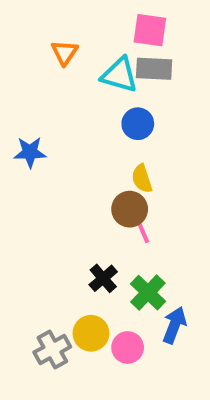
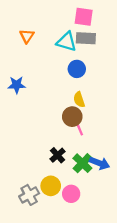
orange triangle: (65, 53) -> (27, 36), moved
blue arrow: (174, 325) -> (99, 163), moved, turned 90

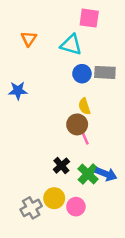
gray rectangle: (86, 38) -> (105, 72), moved

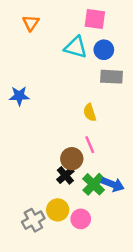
orange triangle: (29, 39) -> (31, 23), moved
blue circle: (82, 74) -> (104, 50), moved
brown circle: (77, 124) -> (72, 159), moved

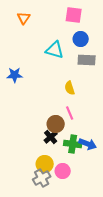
cyan triangle: (76, 47) -> (55, 50), moved
green cross: (94, 184) -> (73, 144), turned -36
gray cross: (33, 220) -> (42, 178), moved

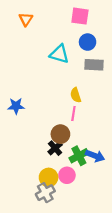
blue star: (15, 75) -> (16, 106), moved
pink line: (70, 113) -> (73, 114), moved, turned 32
green cross: (73, 144) -> (79, 156), turned -36
pink circle: (63, 171) -> (67, 175), moved

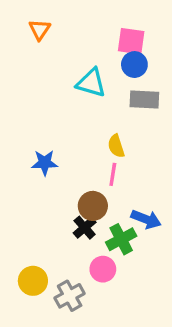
pink square: (80, 16) -> (131, 41), moved
blue star: (16, 106) -> (45, 163), moved
blue arrow: (95, 156) -> (146, 219), moved
yellow circle: (49, 177) -> (33, 281), moved

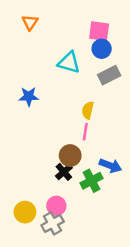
gray rectangle: (144, 99) -> (109, 75), turned -30
yellow semicircle: (116, 146) -> (88, 110), turned 30
blue star: (45, 163) -> (29, 96), moved
pink circle: (103, 269) -> (56, 206), moved

